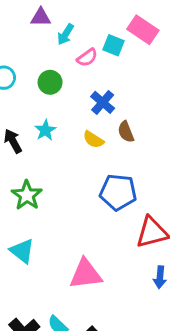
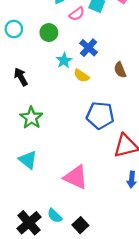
cyan star: (45, 130) -> (64, 61), moved
brown semicircle: (126, 132) -> (120, 70), moved
pink triangle: (86, 274) -> (76, 177), turned 32

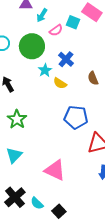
green circle: (49, 33) -> (32, 46), size x1.6
cyan triangle: (28, 160) -> (14, 155), turned 36
black cross: (29, 223) -> (15, 197), moved

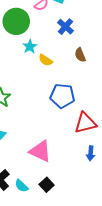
blue cross: (66, 59) -> (65, 27), moved
black square: (59, 211) -> (47, 185), moved

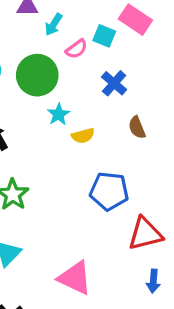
yellow semicircle: (46, 60) -> (83, 136), turned -48

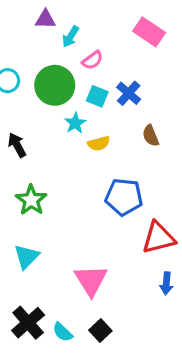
cyan square: (104, 36) -> (97, 96), moved
pink triangle: (75, 278) -> (91, 280), turned 33

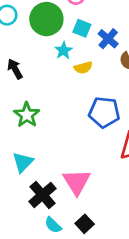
blue cross: (129, 93) -> (108, 39), moved
black cross: (28, 323) -> (42, 195), moved

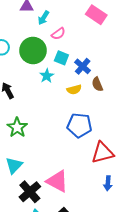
yellow semicircle: (83, 68) -> (74, 90), moved
pink triangle: (77, 182) -> (57, 181), turned -30

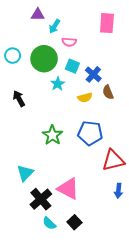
pink rectangle: (96, 15) -> (107, 23), turned 60
pink semicircle: (58, 34) -> (69, 42), turned 40
green star: (17, 127) -> (52, 135), moved

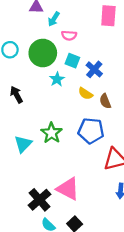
brown semicircle: (108, 92) -> (105, 101), moved
yellow semicircle: (85, 97) -> (85, 94), turned 48
cyan triangle: (25, 173) -> (23, 144), moved

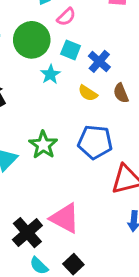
pink semicircle: (69, 35) -> (66, 17), turned -48
brown semicircle: (105, 101) -> (121, 93), moved

